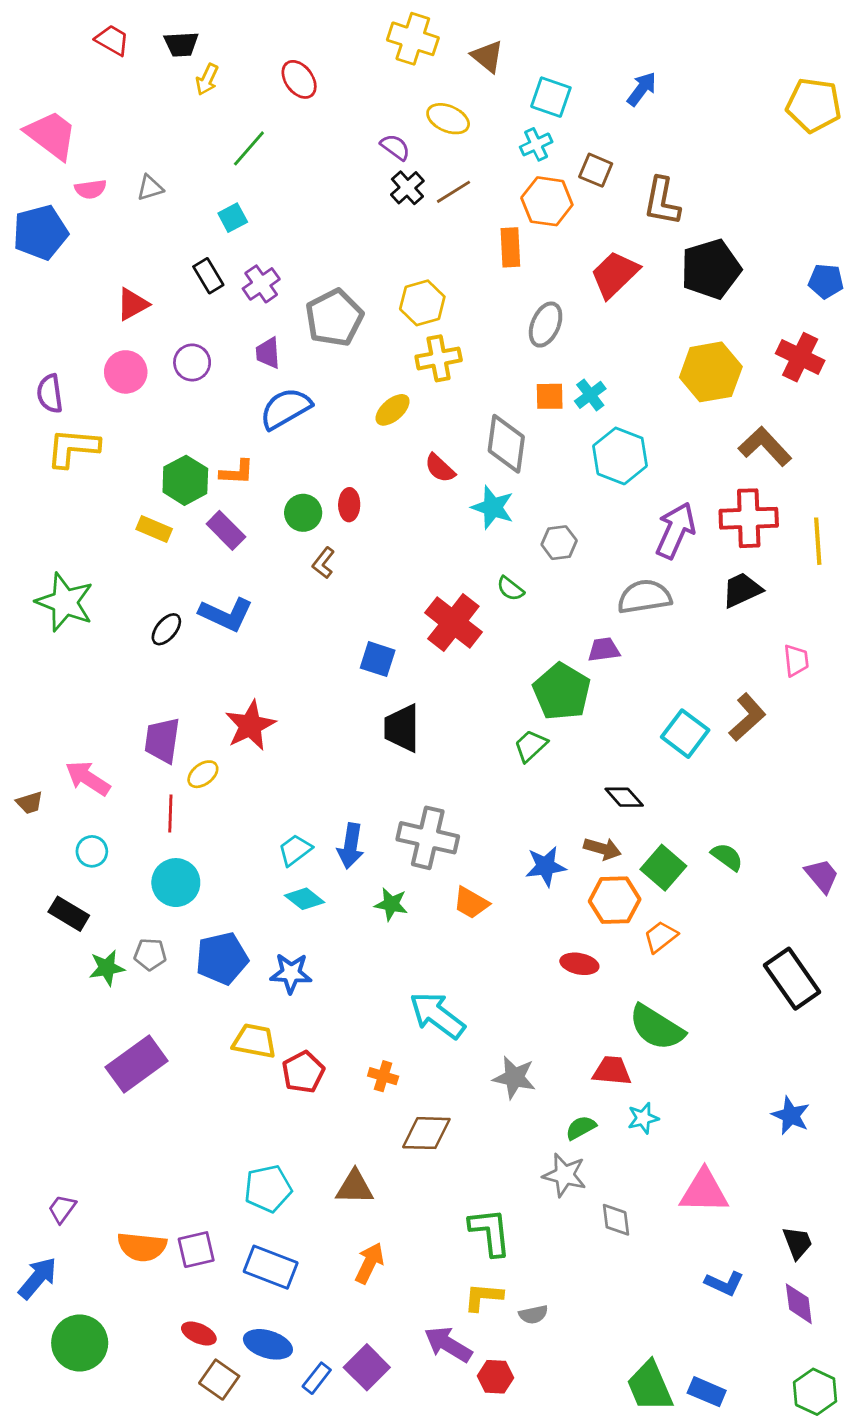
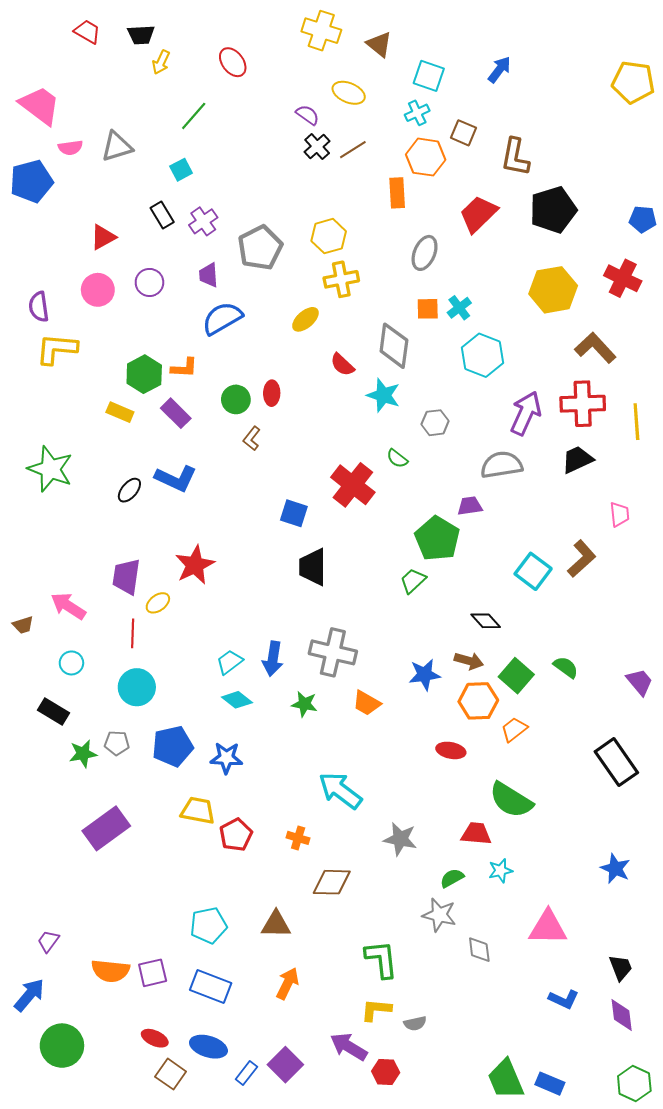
gray triangle: (150, 188) -> (117, 147), size x1.5

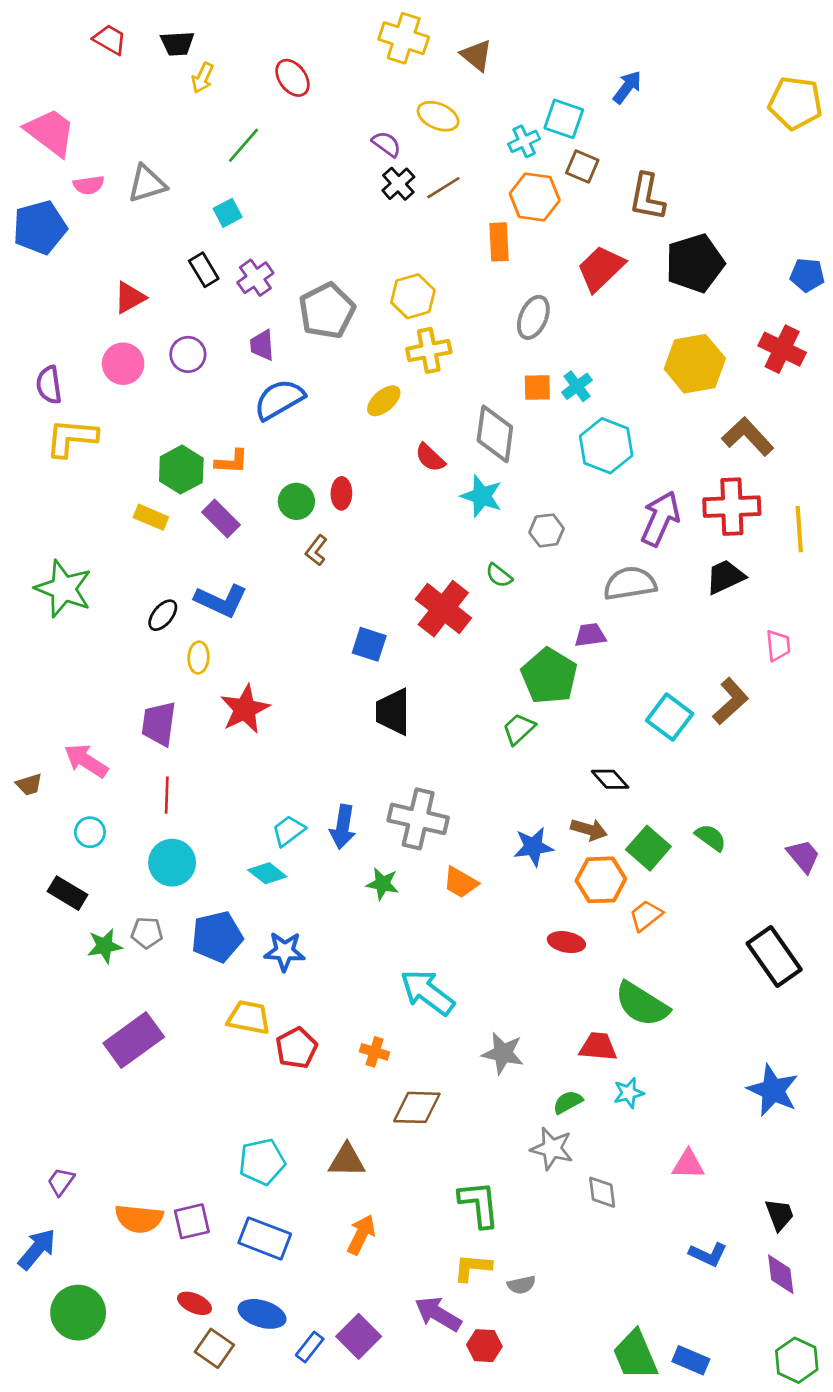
cyan square: (429, 76) -> (564, 119), moved
yellow ellipse: (158, 603) -> (199, 658), moved, turned -50
cyan diamond: (237, 700) -> (267, 873), moved
blue star: (615, 868) -> (773, 1090), size x1.4
pink triangle: (548, 928) -> (688, 1164), size x0.7

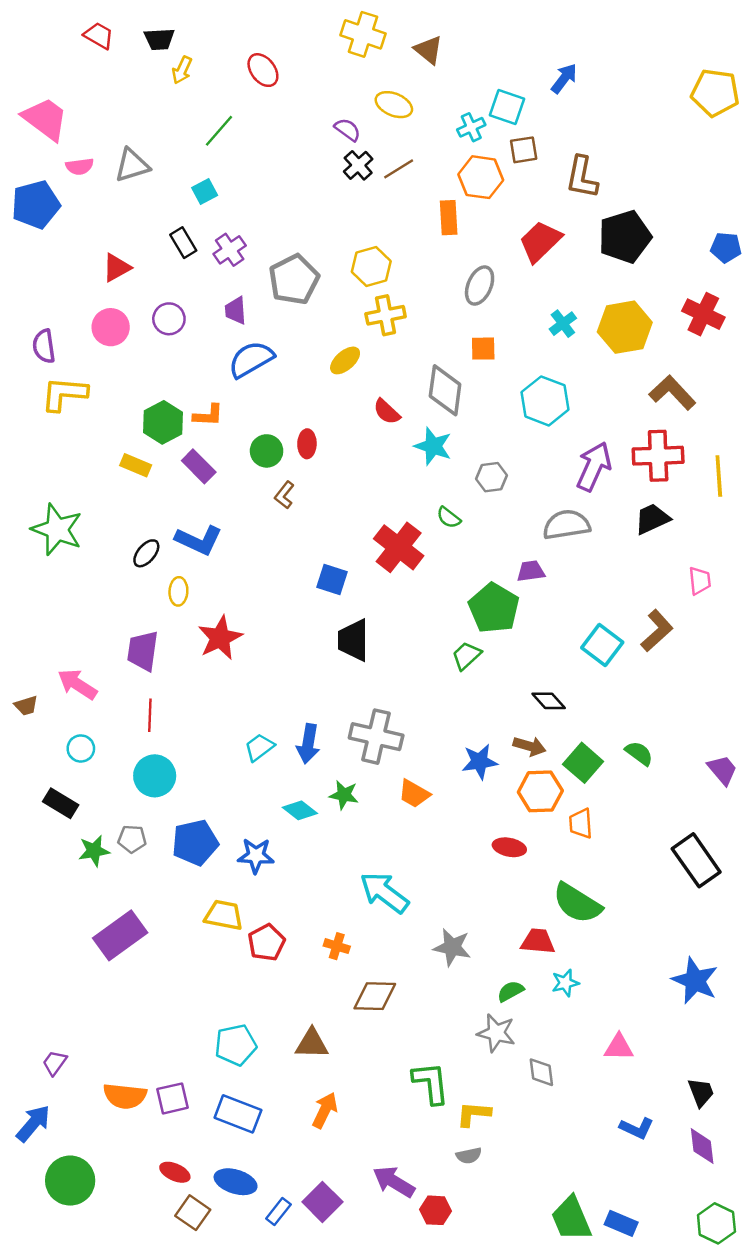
brown square: (582, 167) -> (524, 150), turned -32
cyan cross: (577, 386) -> (563, 324), moved
cyan diamond: (267, 873) -> (300, 810), moved
orange trapezoid: (646, 916) -> (581, 823), turned -56
yellow L-shape: (472, 1268) -> (474, 1114), moved

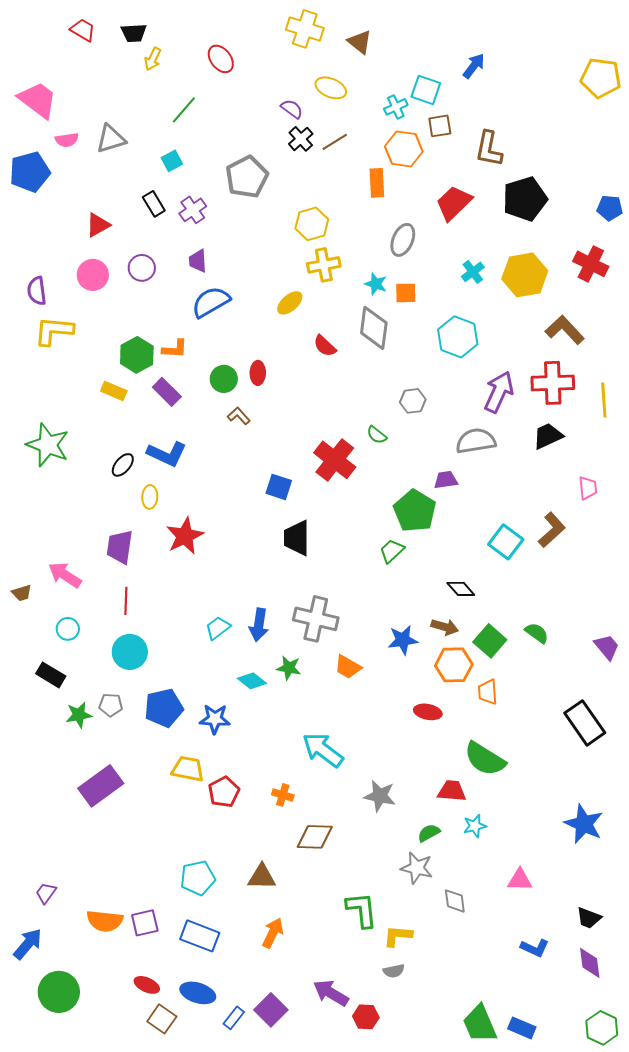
gray pentagon: (294, 280) -> (247, 177), moved
cyan star: (433, 446) -> (376, 284), moved, size x0.7
brown L-shape: (284, 495) -> (239, 416), turned 100
black trapezoid: (701, 1092) -> (589, 918), turned 132

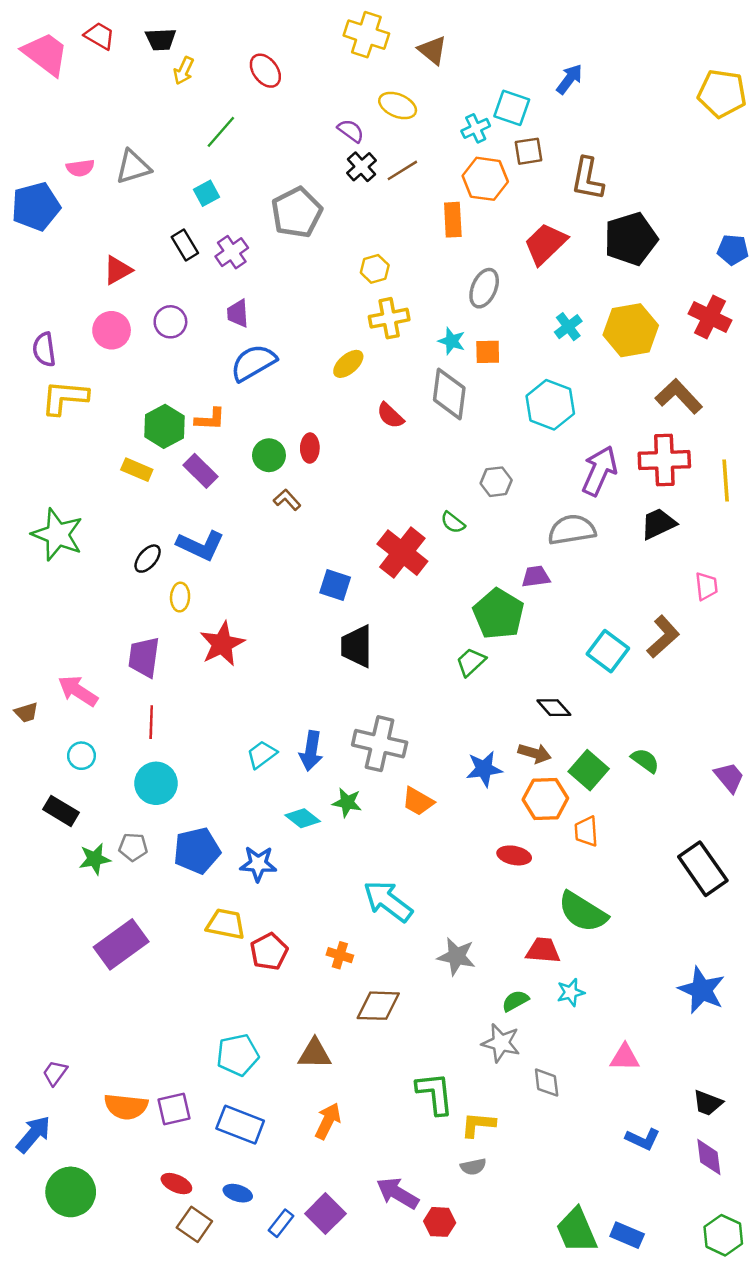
pink trapezoid: (38, 100) -> (45, 54), moved
yellow hexagon: (312, 224) -> (375, 269), size x0.7
blue ellipse: (198, 993) -> (238, 1193), size x0.7

